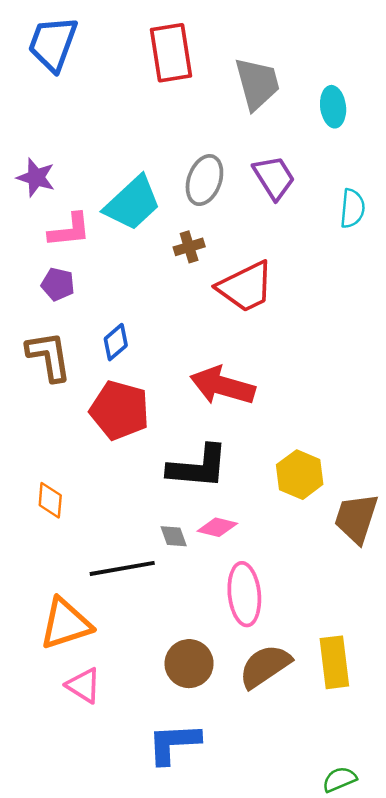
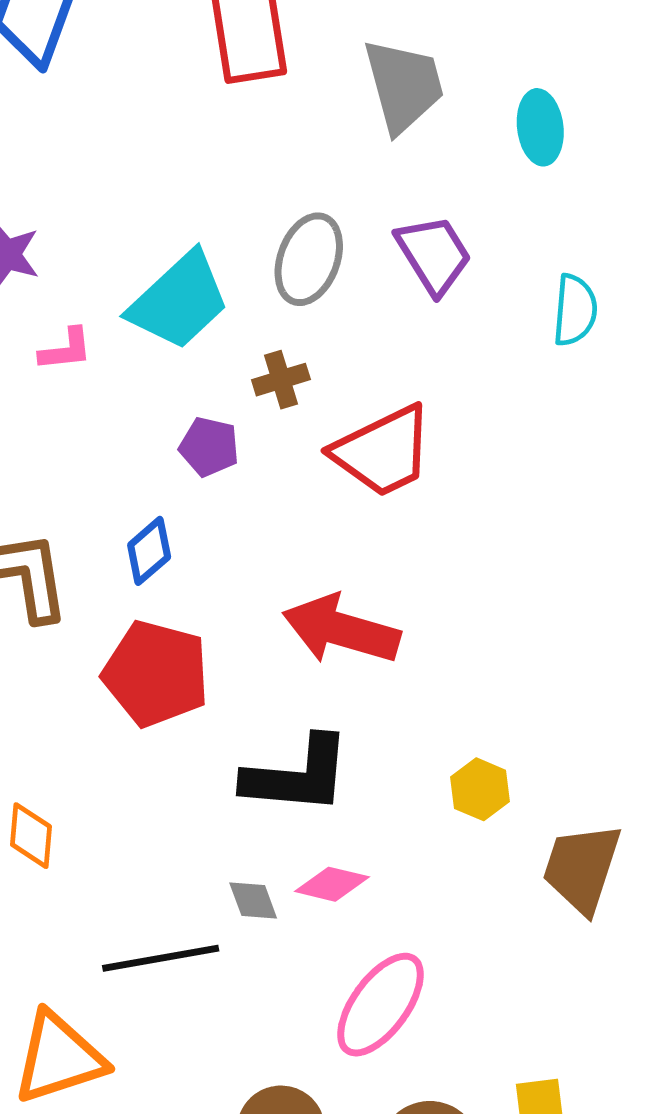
pink L-shape: (69, 230) -> (66, 350), size x0.7
purple pentagon: (58, 284) -> (209, 447), moved
yellow hexagon: (300, 475) -> (480, 789), size x0.7
pink ellipse: (244, 594) -> (380, 1005), turned 42

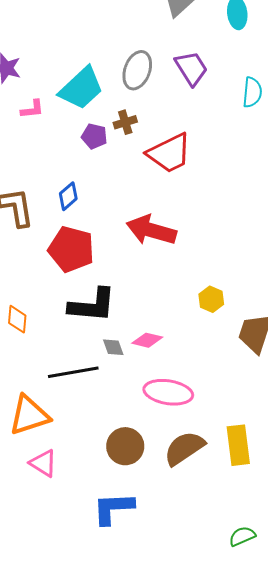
purple pentagon: (209, 447) -> (94, 136), moved
black L-shape: (297, 775) -> (92, 305), moved
pink ellipse: (380, 1005) -> (168, 392), turned 63

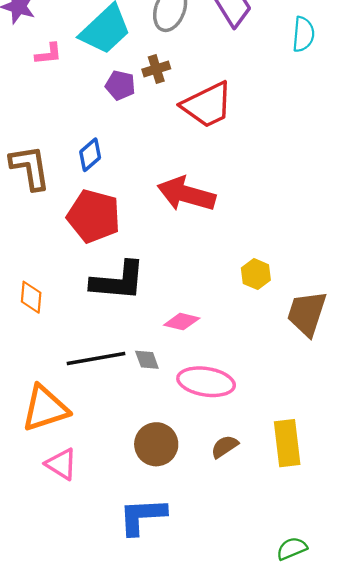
gray diamond: (113, 347) -> (147, 360), moved
brown semicircle: (184, 448) -> (225, 447), size x0.6

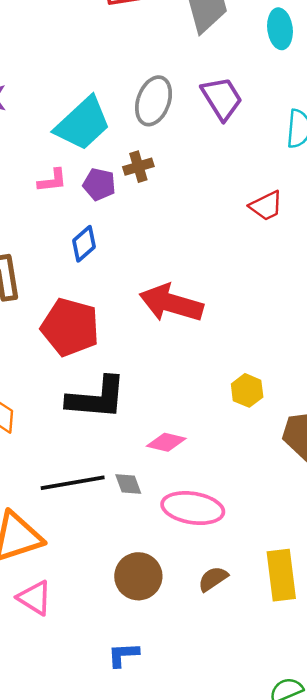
pink L-shape: (49, 54) -> (52, 181), moved
red trapezoid: (207, 105) -> (266, 206), moved, size x0.6
blue diamond: (90, 155) -> (84, 244), moved
blue L-shape: (142, 516) -> (123, 655), size x0.6

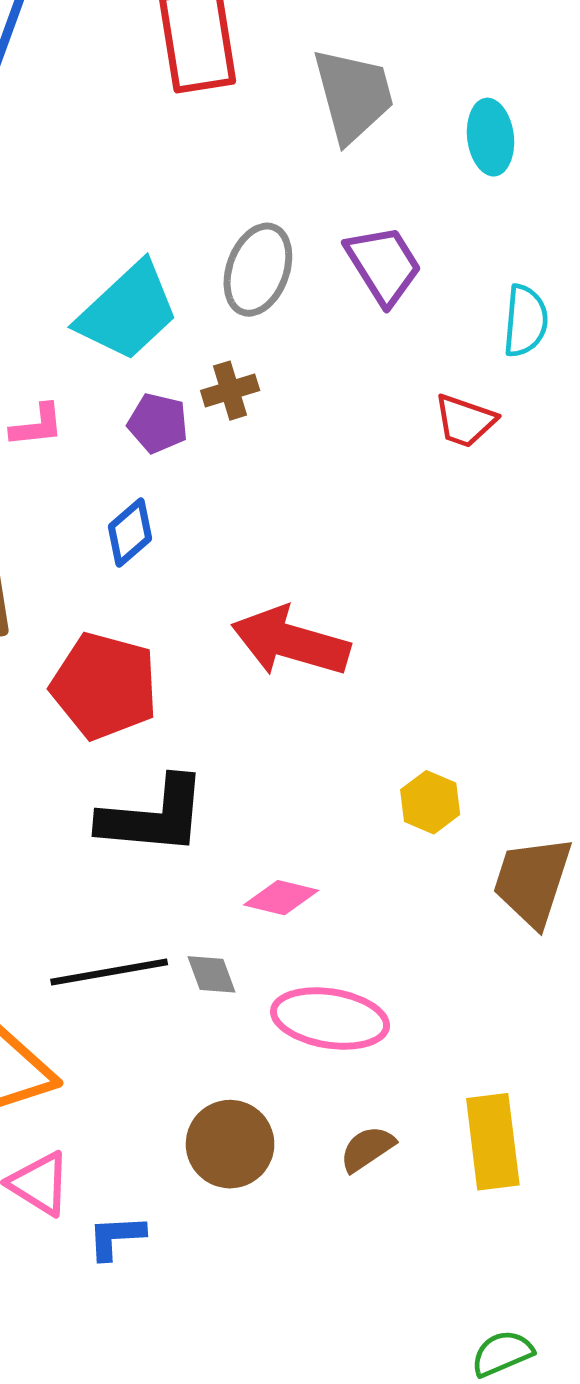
pink L-shape: (52, 181) -> (37, 425), moved
red trapezoid: (266, 206) -> (465, 421), moved, turned 45
blue L-shape: (123, 655) -> (116, 1237), moved

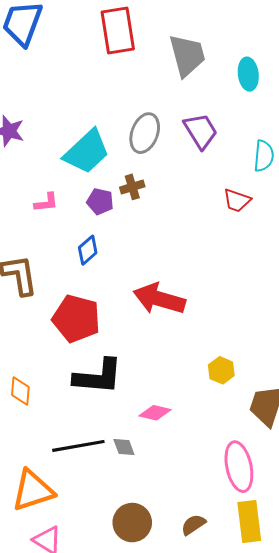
pink ellipse: (330, 1019) -> (239, 467), moved, turned 69

